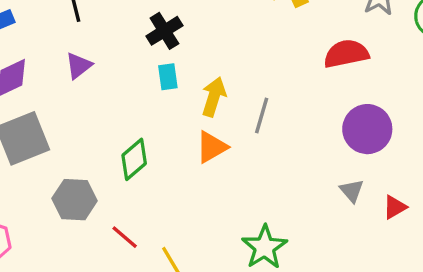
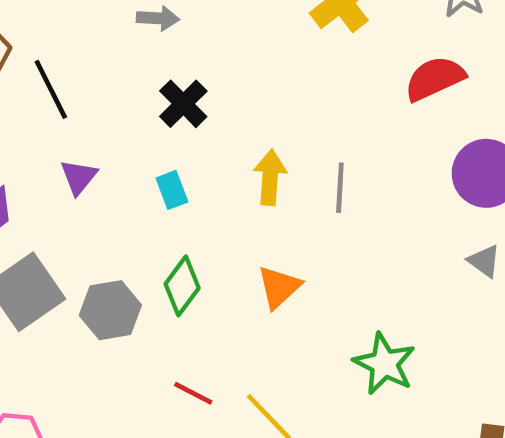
cyan rectangle: (168, 77) -> (172, 190), moved
orange triangle: (212, 147) -> (279, 287), moved
gray hexagon: (75, 200) -> (110, 310), moved

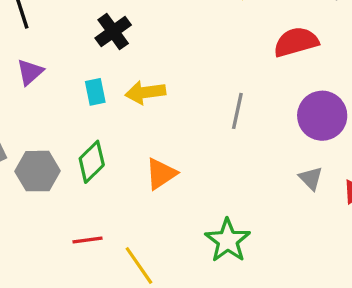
yellow arrow: (270, 177) -> (145, 92), moved, turned -111
gray line: (340, 188) -> (237, 111), moved
red line: (193, 393) -> (87, 240), turned -44

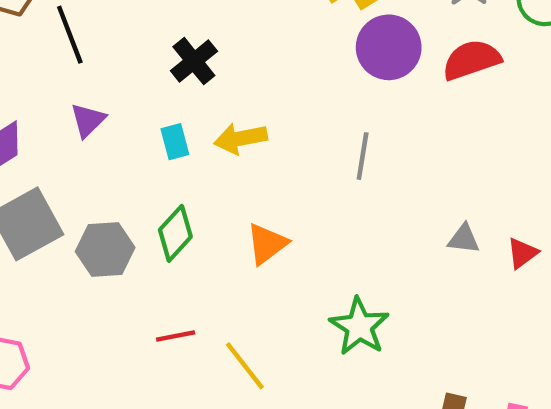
red semicircle: (296, 42) -> (471, 60), moved
purple circle: (322, 116) -> (389, 47), moved
gray triangle: (311, 178) -> (464, 239), turned -35

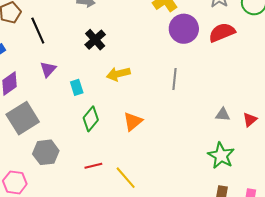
cyan rectangle: (175, 142) -> (77, 87), moved
gray hexagon: (105, 249) -> (46, 152), moved
green star: (359, 326) -> (221, 156), moved

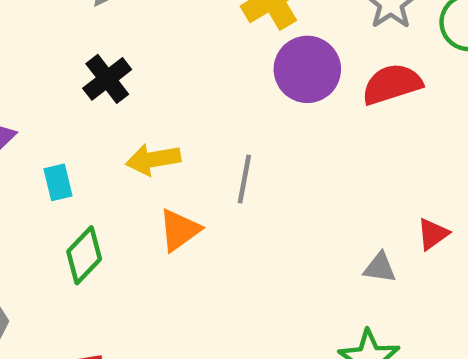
gray line: (174, 79) -> (244, 179), moved
red triangle: (250, 120) -> (433, 234), moved
orange triangle: (133, 121) -> (179, 230), moved

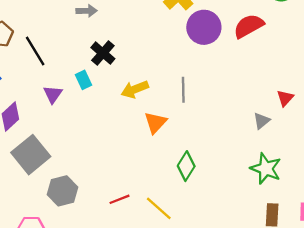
cyan rectangle: (58, 182) -> (84, 80), moved
green diamond: (84, 255) -> (186, 166), moved
gray triangle: (380, 268) -> (262, 121), turned -36

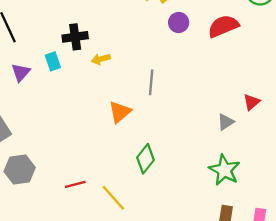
purple circle: (204, 27) -> (179, 22), size x0.6
black cross: (103, 53) -> (75, 37), turned 35
yellow arrow: (135, 89) -> (101, 59), moved, size x0.7

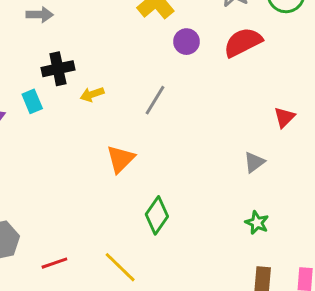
gray line: (151, 82) -> (155, 100), moved, turned 30
red triangle: (252, 102) -> (284, 117), moved
green star: (224, 170) -> (257, 223), size x0.6
red line: (75, 184) -> (54, 263), moved

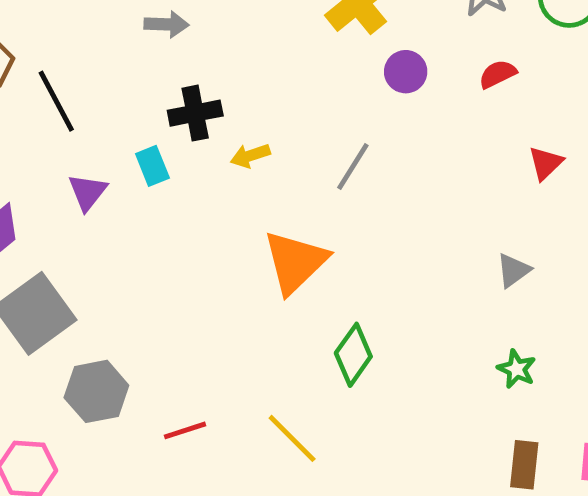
red semicircle: (243, 42) -> (498, 74), size x0.6
red triangle: (284, 117) -> (546, 163), moved
orange triangle: (121, 159) -> (295, 262), size x1.4

